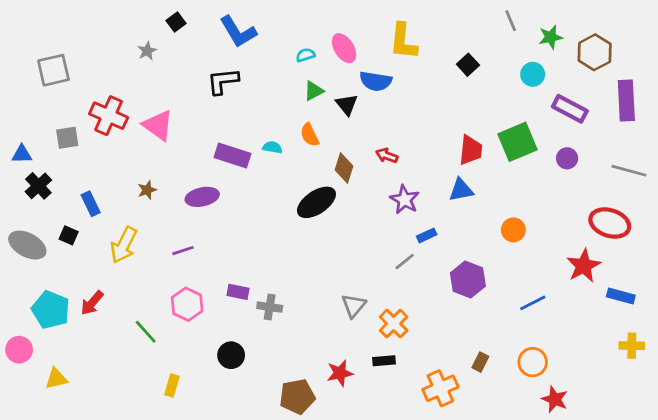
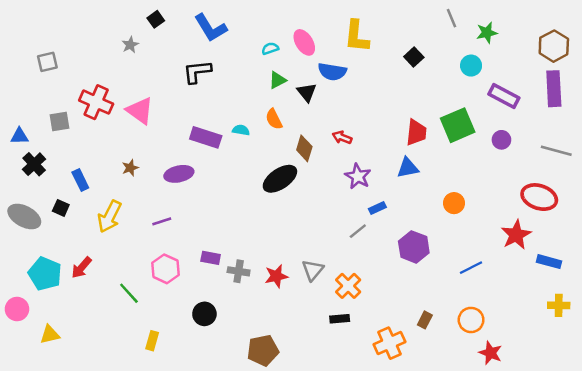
brown hexagon: (595, 52) -> (554, 46), moved
gray square: (53, 70) -> (47, 62), size x0.7
red star: (340, 373) -> (276, 276), moved

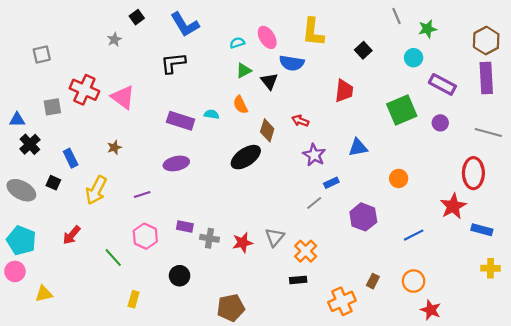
red trapezoid: (416, 132) -> (344, 91), moved
purple ellipse: (179, 174) -> (176, 163), moved
red ellipse: (539, 197) -> (473, 173), turned 72
cyan pentagon: (45, 274) -> (21, 240), moved

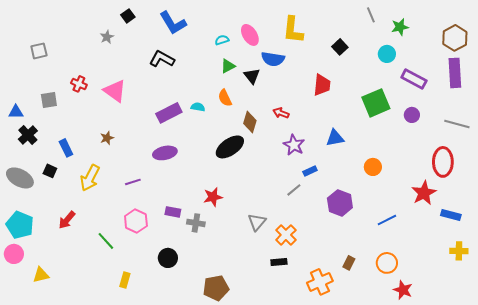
black L-shape: (173, 63) -> (162, 59), turned 35
red cross: (84, 90) -> (79, 84), size x0.6
purple rectangle: (181, 121) -> (169, 113), turned -45
red star: (243, 243) -> (213, 197), moved

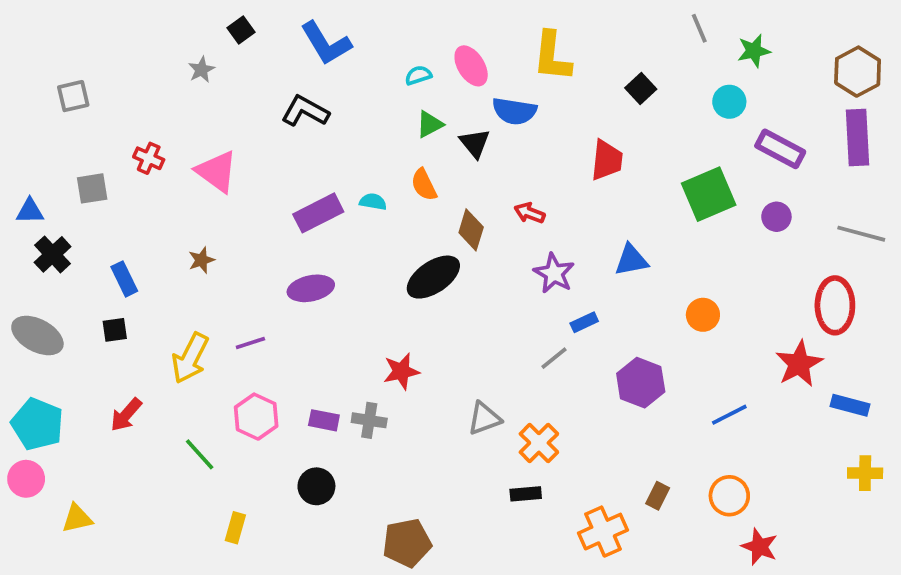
black square: (50, 171) -> (115, 330), moved, turned -32
yellow arrow: (90, 178) -> (190, 358), moved
purple rectangle: (173, 212) -> (324, 420), moved
gray triangle: (257, 222) -> (484, 418), turned 30

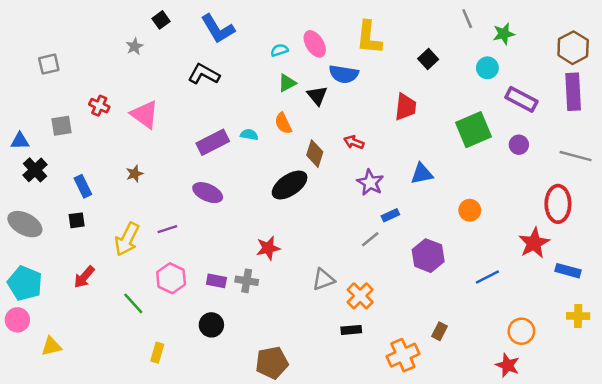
purple ellipse: (311, 288) -> (208, 193), turned 36
orange circle: (729, 496) -> (521, 331), moved

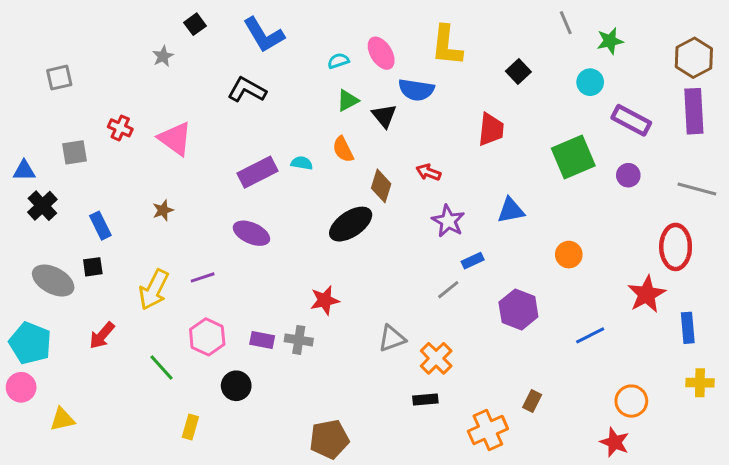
gray ellipse: (25, 224) -> (53, 280), moved
blue rectangle: (568, 271) -> (688, 328), turned 70
black circle: (211, 325) -> (236, 386), moved

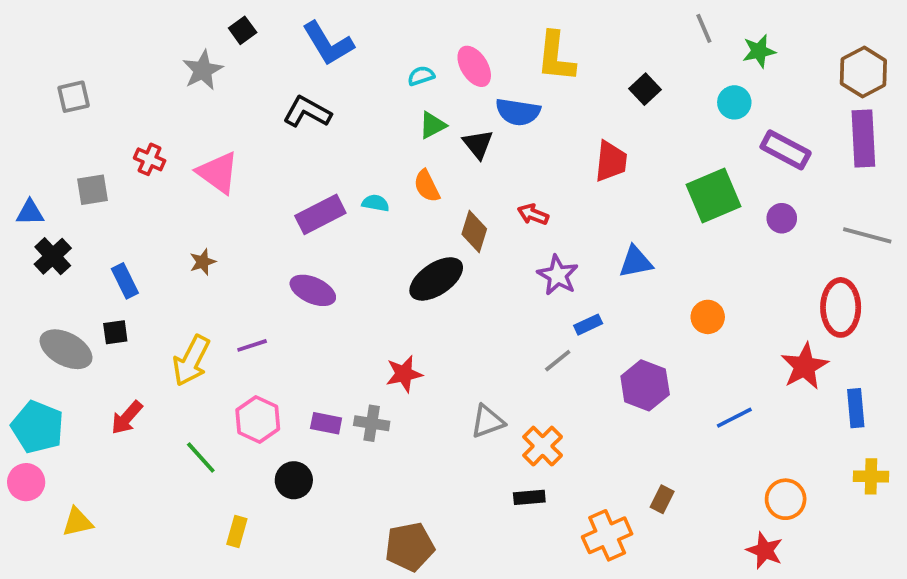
gray star: (163, 56) -> (203, 70), size x1.5

